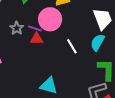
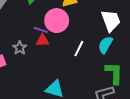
gray star: (17, 28) -> (20, 48), moved
white line: (72, 46) -> (79, 49), turned 56

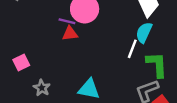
gray star: (20, 48) -> (42, 88), moved
white line: (79, 49) -> (132, 49), moved

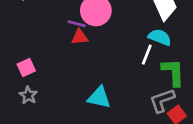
cyan semicircle: (144, 32) -> (160, 37), turned 85
gray star: (42, 88) -> (28, 95), moved

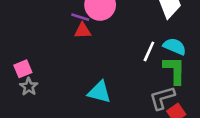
cyan semicircle: (160, 37) -> (175, 46), moved
pink square: (26, 68) -> (23, 69), moved

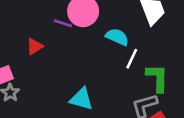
red triangle: (83, 31) -> (35, 46), moved, turned -30
cyan semicircle: (175, 46) -> (117, 37), moved

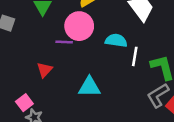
cyan triangle: (81, 99) -> (89, 87), moved

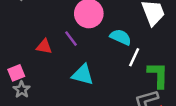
purple line: (64, 42) -> (71, 39), moved, turned 35
red triangle: (45, 70) -> (44, 47), turned 42

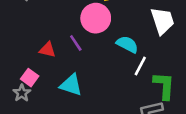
pink square: (16, 73) -> (30, 78), moved, turned -35
cyan triangle: (83, 75) -> (71, 85), moved

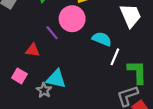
purple line: (76, 43) -> (52, 33), moved
gray star: (22, 93) -> (44, 90), moved

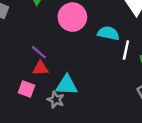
purple line: (52, 33) -> (39, 52), moved
red triangle: (33, 50) -> (40, 68), moved

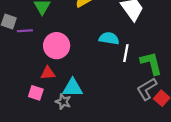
pink circle: (72, 17) -> (57, 46), moved
purple line: (39, 52) -> (25, 31), moved, turned -42

